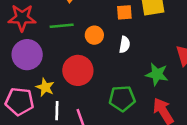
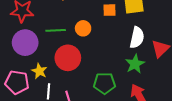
green line: (62, 26) -> (56, 30), moved
white semicircle: (125, 45) -> (137, 37), moved, size x1.5
green star: (157, 74) -> (135, 64), turned 30

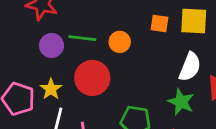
purple circle: (25, 43) -> (52, 45), moved, size x0.7
green star: (135, 64) -> (181, 102), turned -30

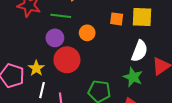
green line: (82, 38) -> (61, 16), moved
purple circle: (52, 45) -> (55, 38), moved

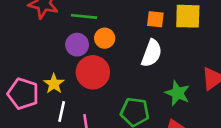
orange circle: (87, 33) -> (105, 38), moved
white semicircle: (140, 51) -> (152, 53), moved

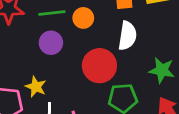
orange circle: (105, 38) -> (83, 18), moved
red circle: (93, 72) -> (99, 66), moved

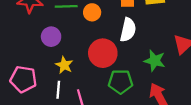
purple circle: (51, 43) -> (51, 37), moved
yellow star: (36, 87) -> (64, 65), moved

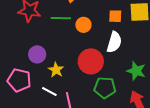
purple circle: (51, 37) -> (37, 54), moved
white line: (58, 90) -> (49, 91), turned -70

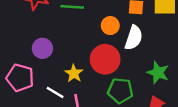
orange circle: (83, 25) -> (110, 26), moved
yellow star: (56, 70) -> (74, 73), moved

